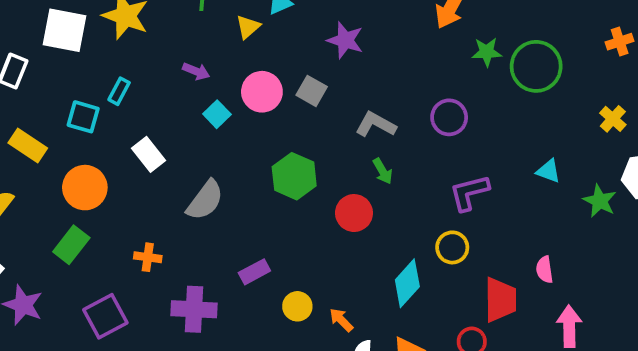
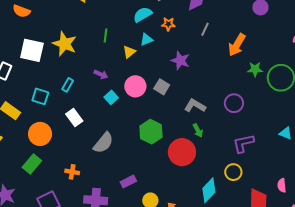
cyan rectangle: (119, 91) -> (68, 85), moved
red circle: (354, 213) -> (182, 152), size x1.4

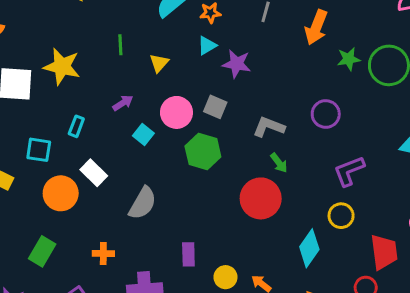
cyan triangle: (146, 40) -> (207, 46), moved
purple arrow: (101, 74) -> (123, 103), turned -48
green hexagon: (151, 132) -> (203, 152), moved
orange circle: (40, 134) -> (61, 193), moved
purple rectangle: (128, 182) -> (188, 254), turned -56

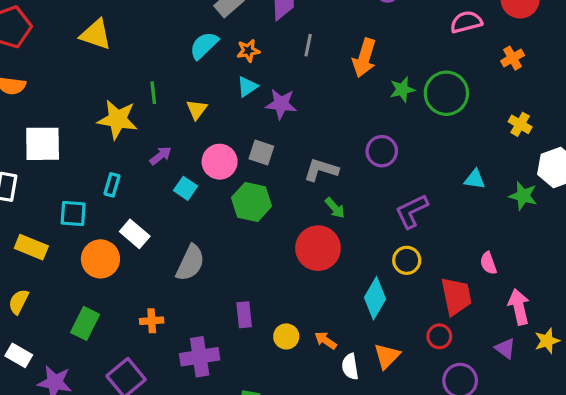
yellow star: (62, 66) -> (118, 119), moved

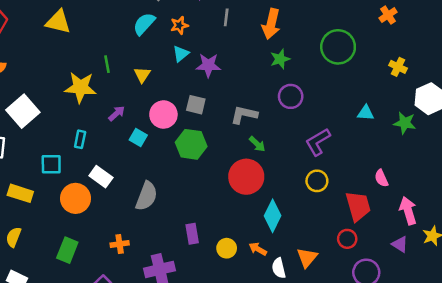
green star: (402, 90) -> (280, 59), moved
white square: (43, 144) -> (23, 111), turned -36
cyan diamond: (375, 298) -> (273, 216), moved

